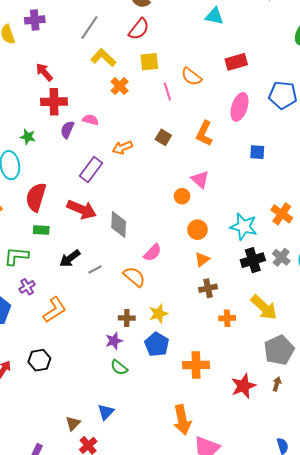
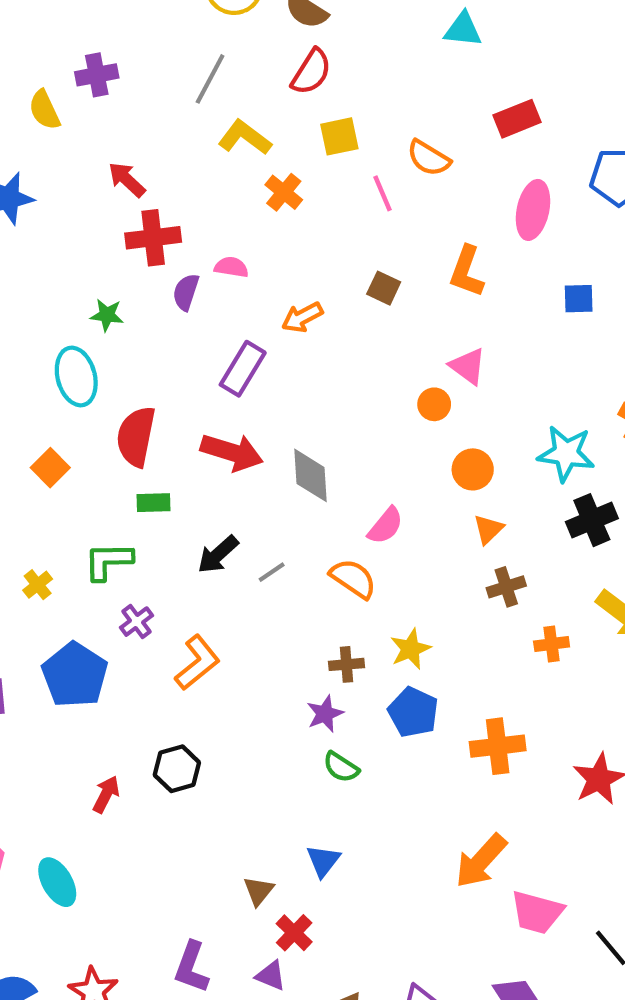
orange arrow: (182, 420) -> (481, 861), turned 60

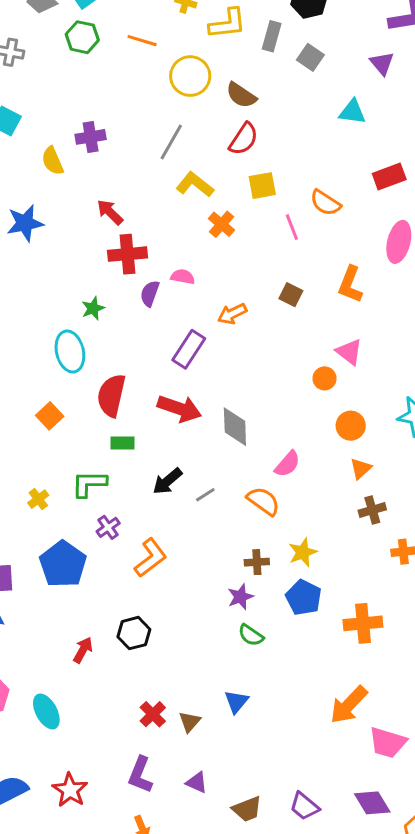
green star: (107, 315) -> (93, 308), turned -30
red cross: (294, 933) -> (153, 714), moved

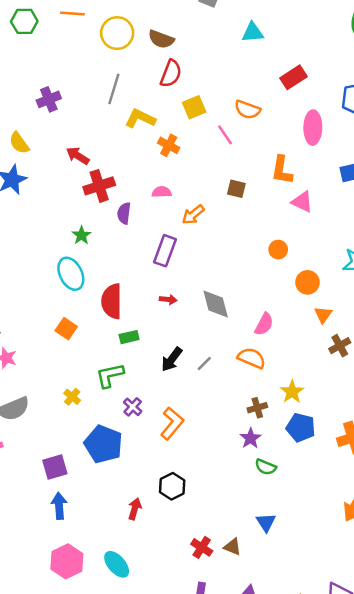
yellow semicircle: (53, 161) -> (19, 143), moved
pink semicircle: (183, 277) -> (162, 192), moved
pink triangle: (349, 352) -> (302, 202), moved
red arrow: (179, 409) -> (168, 299), size x0.5
brown triangle: (190, 722) -> (232, 547), turned -36

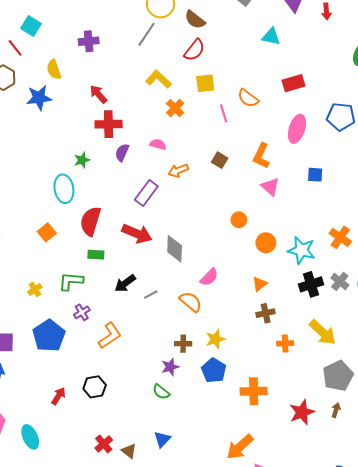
gray line: (114, 89) -> (146, 34), moved
orange circle: (307, 282) -> (266, 243), moved
red arrow: (168, 299) -> (137, 234), size x2.0
green semicircle: (266, 467) -> (161, 392), moved

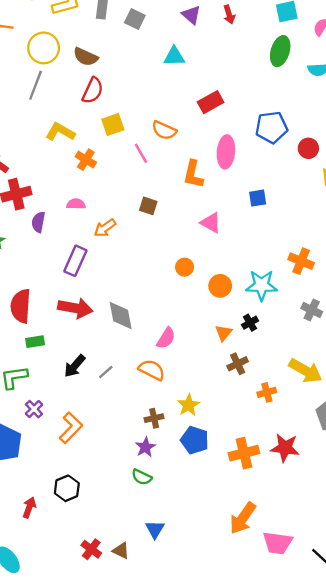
orange L-shape: (261, 156) -> (193, 174), moved
black cross: (311, 284) -> (250, 323), moved, size x0.6
red star: (302, 412) -> (285, 448), moved, turned -30

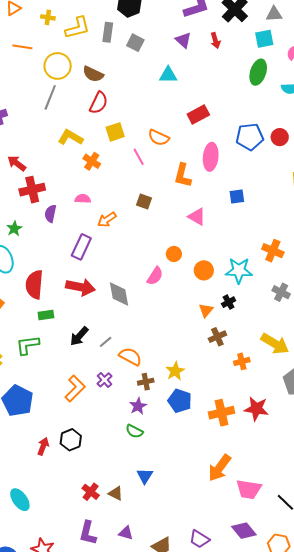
red circle: (308, 148) -> (280, 137), moved
pink semicircle: (166, 338) -> (155, 276), moved
orange semicircle: (152, 370) -> (130, 356), moved
purple cross: (34, 409) -> (105, 380), moved
red arrow: (29, 508) -> (43, 446), moved

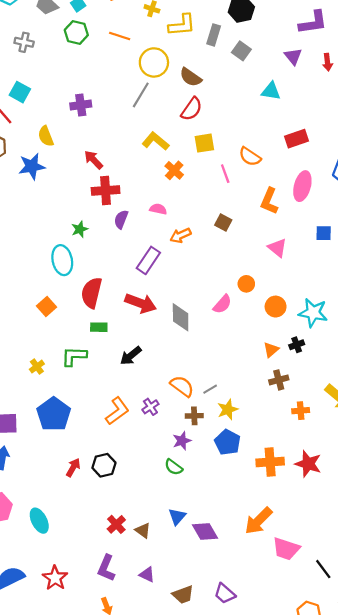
gray line: (106, 342) -> (210, 389), moved
purple diamond: (244, 531) -> (205, 532), moved

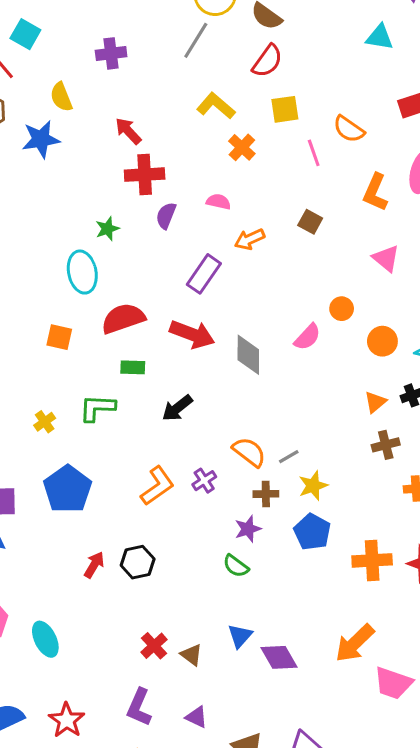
red semicircle: (92, 293) -> (123, 318), turned 56
orange square: (46, 306) -> (59, 337), turned -36

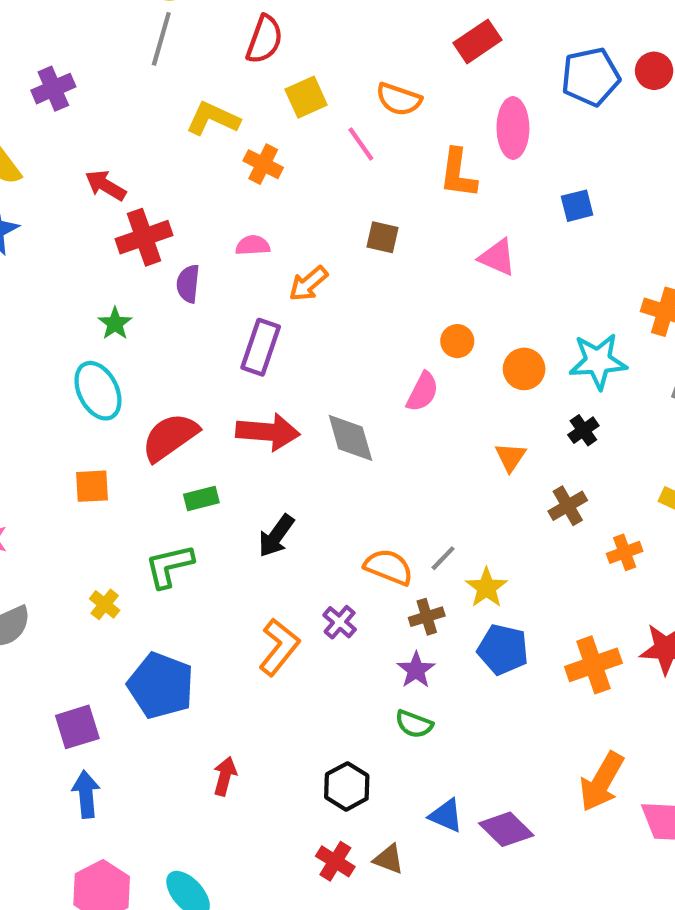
orange triangle: (375, 402) -> (510, 457), moved
black hexagon: (138, 562) -> (347, 786), moved
blue triangle: (240, 636) -> (446, 815), turned -32

